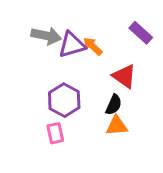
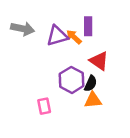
purple rectangle: (141, 33) -> (88, 26), moved, turned 48
gray arrow: (46, 36) -> (23, 29), moved
purple hexagon: (64, 100) -> (72, 80), moved

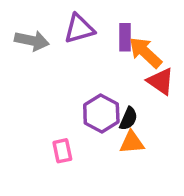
purple triangle: (57, 36) -> (79, 29), moved
orange arrow: (74, 37) -> (145, 52), moved, size x1.5
red triangle: (99, 61) -> (161, 81), moved

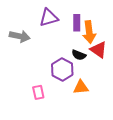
gray arrow: (32, 41) -> (20, 36), moved
orange arrow: (145, 52) -> (89, 32), turned -140
black semicircle: (128, 119) -> (79, 55), moved, turned 88

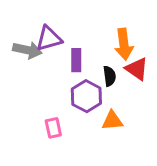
purple triangle: (49, 18) -> (49, 39), moved
purple rectangle: (77, 23) -> (76, 60), moved
black semicircle: (79, 55) -> (109, 76), turned -120

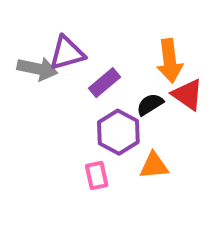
purple rectangle: (76, 60) -> (105, 83), turned 50
black semicircle: (109, 76) -> (150, 104), turned -114
pink rectangle: (53, 128) -> (97, 176), moved

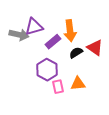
orange arrow: (170, 61) -> (70, 31), moved
purple hexagon: (118, 132) -> (47, 70), moved
pink rectangle: (97, 176) -> (58, 87), moved

